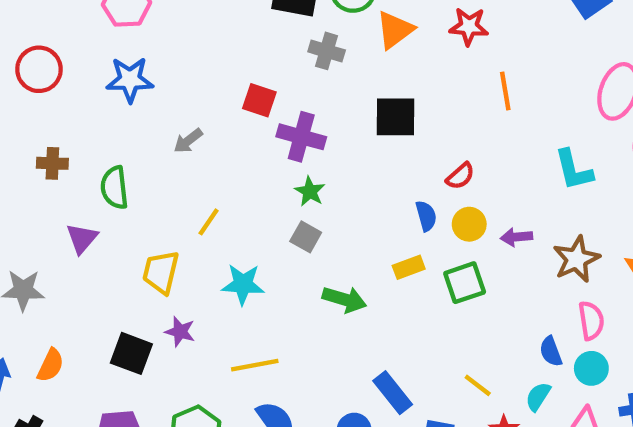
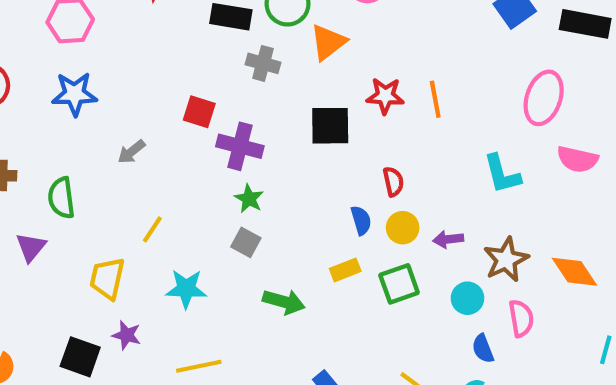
red star: (469, 26) -> (385, 96), moved
red semicircle: (460, 176) -> (393, 182), turned -60
cyan circle: (591, 368) -> (467, 298), moved

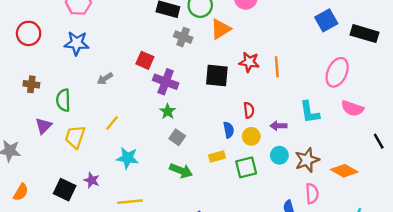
purple arrow: (448, 239) -> (279, 126), moved
gray square: (246, 242) -> (177, 137), moved
orange diamond: (575, 272) -> (344, 171), turned -32
yellow trapezoid: (107, 278) -> (75, 137), moved
cyan circle: (467, 298) -> (279, 155), moved

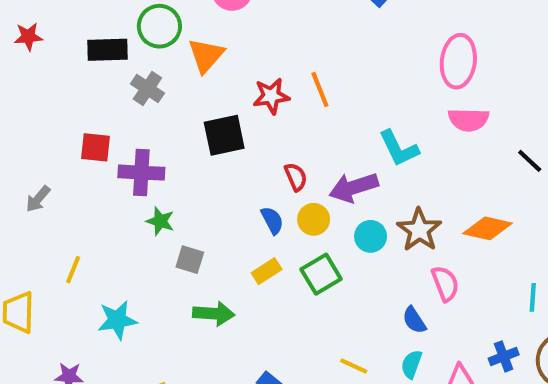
gray cross: (183, 37) -> (147, 88), turned 30
pink ellipse: (337, 72) -> (458, 61), moved
purple arrow: (279, 126) -> (354, 187), size x1.6

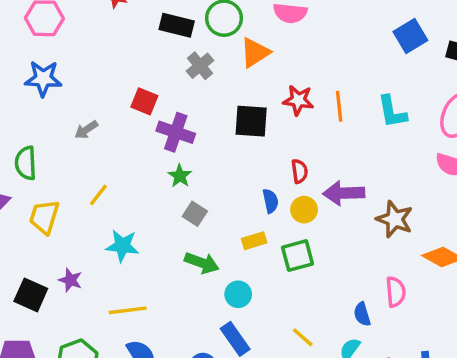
cyan L-shape: (399, 148) -> (392, 112), moved
brown star: (419, 230) -> (395, 219), moved, turned -30
cyan circle: (371, 236) -> (238, 294), moved

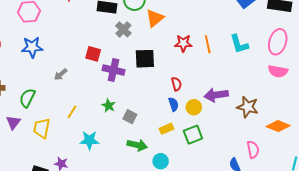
black square: (251, 121) -> (145, 59), moved
green semicircle: (26, 163) -> (27, 98), turned 36
red semicircle: (299, 171) -> (176, 84), moved
green star: (180, 176) -> (109, 106), moved

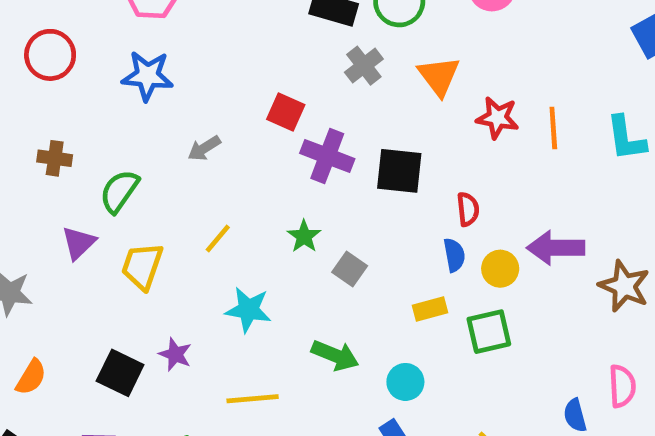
orange triangle: (155, 18) -> (439, 76), moved, turned -36
black square: (145, 59) -> (399, 171), moved
green arrow: (137, 145) -> (335, 355), moved

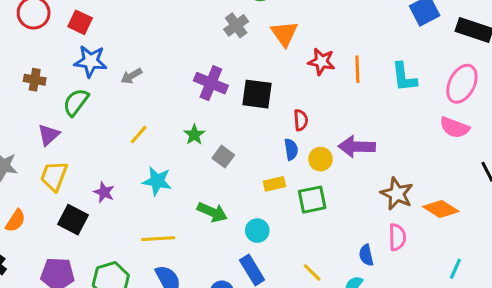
blue star: (147, 76) -> (90, 61), moved
red square: (286, 112) -> (80, 22), moved
yellow trapezoid: (142, 266) -> (54, 176), moved
brown star: (624, 286) -> (397, 194), moved
purple star: (175, 354) -> (104, 192), moved

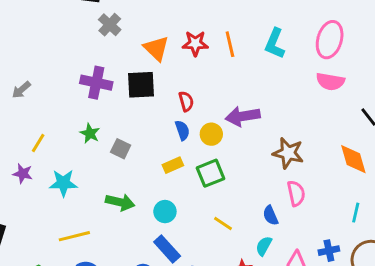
orange triangle: (284, 34) -> (156, 48), moved
cyan L-shape: (404, 77) -> (275, 43), turned 40
purple star: (104, 192) -> (23, 174), moved
orange diamond: (441, 209) -> (353, 159), moved, turned 52
yellow line: (312, 272) -> (223, 224), moved

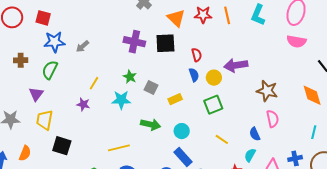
yellow rectangle: (173, 165) -> (175, 99), moved
cyan star: (63, 183) -> (121, 100), moved

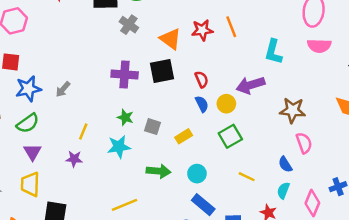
cyan L-shape: (258, 15) -> (273, 52), moved
green semicircle: (50, 70) -> (28, 123), turned -144
purple triangle: (36, 94) -> (32, 152), moved

